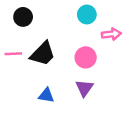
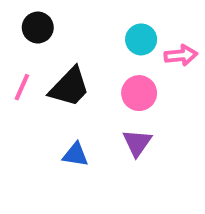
cyan circle: (87, 15) -> (141, 39), moved
pink line: (13, 54) -> (22, 87), turned -63

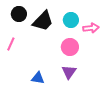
black trapezoid: (70, 87) -> (43, 21), moved

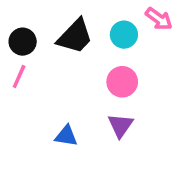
black circle: (19, 14) -> (23, 42), moved
pink arrow: (91, 28) -> (159, 19), moved, turned 42

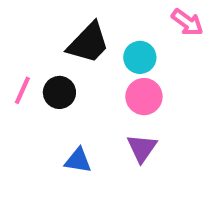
cyan circle: (124, 35) -> (140, 57), moved
black circle: (23, 42) -> (59, 92), moved

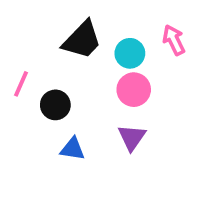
pink arrow: (187, 22) -> (174, 40), moved, turned -152
black circle: (59, 92) -> (55, 105), moved

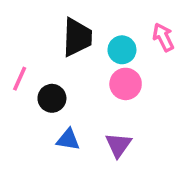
black trapezoid: (82, 40) -> (77, 37), turned -42
purple triangle: (132, 137) -> (118, 145), moved

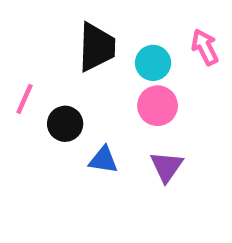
blue triangle: (68, 140) -> (103, 160), moved
purple triangle: (118, 145) -> (167, 167), moved

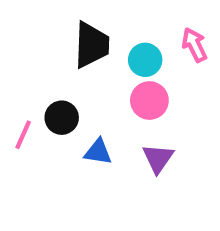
pink line: (24, 99) -> (23, 135), moved

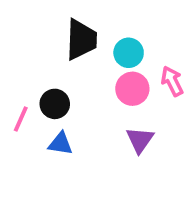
pink arrow: (194, 45) -> (172, 81), moved
blue triangle: (98, 152) -> (60, 144), moved

